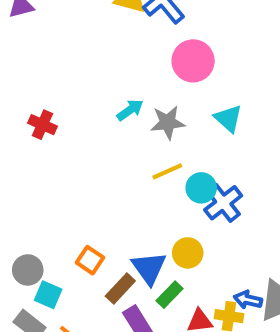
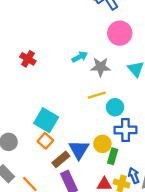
blue cross: (223, 203) -> (125, 130), moved, turned 30
cyan square: (48, 295) -> (46, 120), moved, size x1.5
green rectangle: (169, 295) -> (113, 156), moved, turned -35
blue arrow: (248, 300) -> (134, 176), turned 49

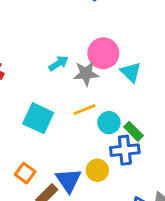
pink circle: (120, 33) -> (103, 53), moved
cyan square: (46, 120) -> (38, 118), moved
green rectangle: (113, 156) -> (134, 131), moved, turned -56

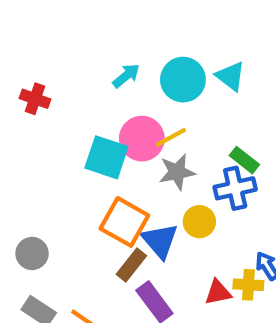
pink circle: (103, 53) -> (142, 139), moved
gray star: (86, 73) -> (177, 172), moved
cyan circle: (109, 123) -> (183, 80), moved, size x1.4
orange square: (25, 173) -> (124, 222), moved, size x1.6

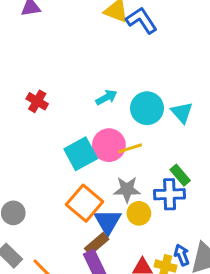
cyan square: (106, 157) -> (81, 154), turned 32
gray star: (177, 172) -> (127, 189), moved
brown rectangle: (131, 265) -> (97, 244), moved

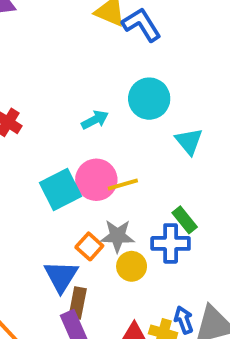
cyan circle: (147, 108) -> (149, 99), moved
orange square: (85, 203) -> (89, 246), moved, size x0.6
blue triangle: (108, 222) -> (61, 276), moved
brown rectangle: (97, 244) -> (78, 303), turned -40

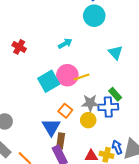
cyan circle: (149, 99) -> (94, 16), moved
gray star: (117, 236) -> (90, 103), moved

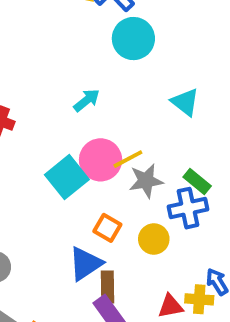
gray star: (90, 103) -> (146, 181), moved
blue triangle: (51, 127) -> (85, 264), turned 36

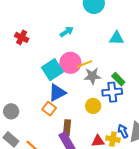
cyan triangle: (185, 102) -> (117, 38), turned -42
orange square: (107, 228) -> (49, 109), moved
blue triangle: (85, 264) -> (57, 93), moved

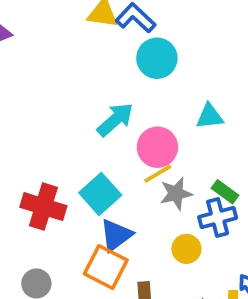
cyan arrow: (67, 32) -> (115, 120), size x1.5
red cross: (22, 37) -> (43, 207), moved, size x1.6
pink circle: (70, 63) -> (157, 147), moved
orange square: (49, 109) -> (106, 267), size x1.6

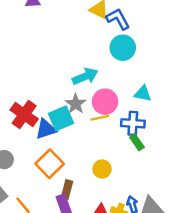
gray star: (176, 194) -> (76, 104), moved, turned 30
blue cross: (218, 218) -> (133, 123), moved
blue triangle: (116, 235) -> (46, 129), moved

